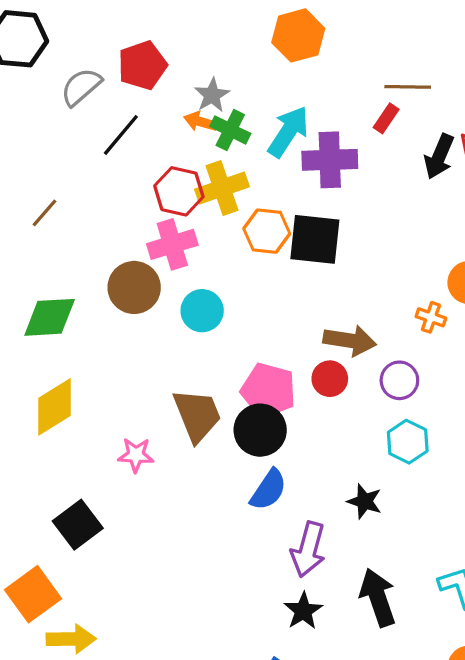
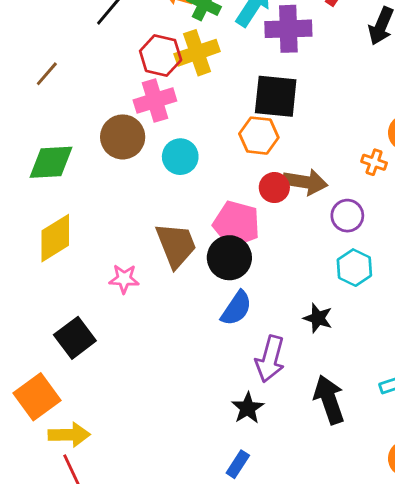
orange hexagon: (267, 231) -> (259, 136), moved
red circle: (330, 379) -> (274, 188), moved
black star: (303, 611) -> (248, 408), moved

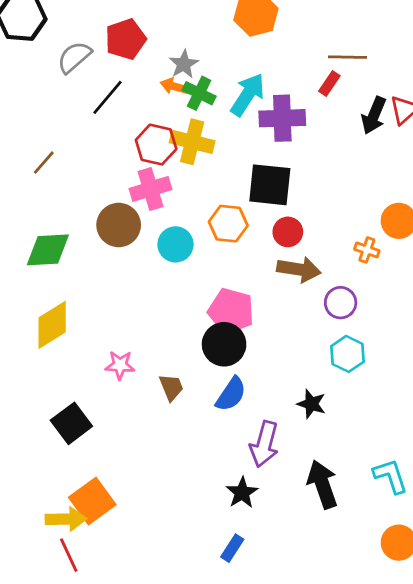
yellow cross: (197, 53) -> (192, 142), turned 33
orange hexagon: (259, 136) -> (228, 224), moved
red circle: (274, 188) -> (288, 232), moved
brown trapezoid: (176, 245) -> (171, 387), moved, size x0.6
orange square: (37, 397) -> (92, 501), moved

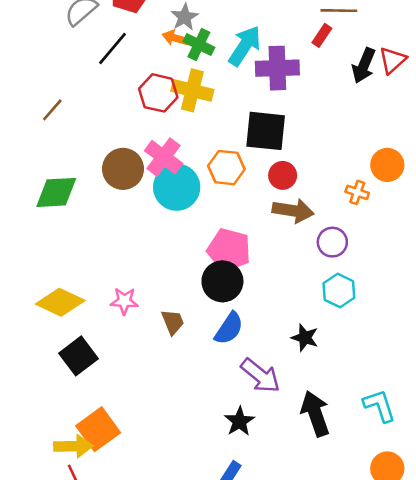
pink cross: (151, 189) -> (164, 157), moved, turned -36
cyan circle: (175, 244) -> (177, 187), size x1.4
yellow diamond: (52, 325) -> (60, 302), moved, turned 57
purple arrow: (264, 444) -> (260, 376), turned -66

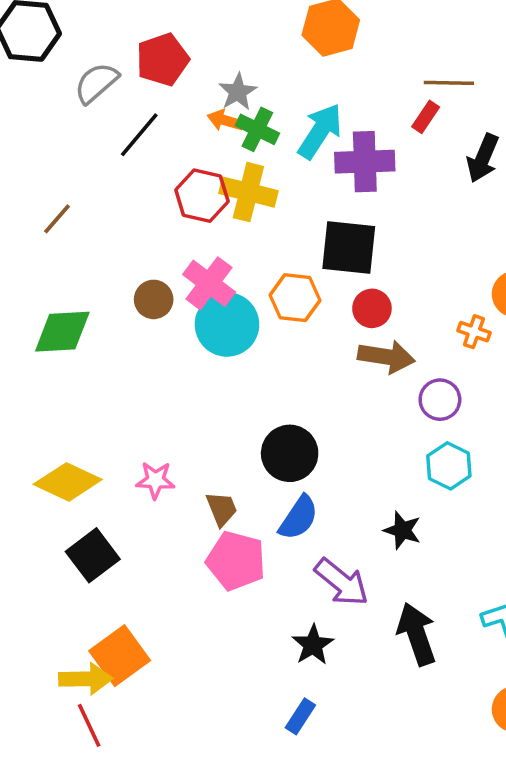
brown circle: (123, 169) -> (154, 299), size x0.7
pink pentagon: (229, 250) -> (236, 561), moved

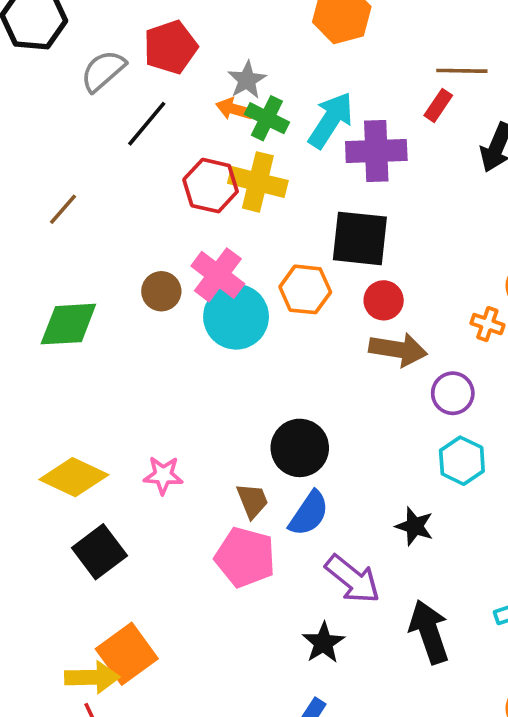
brown trapezoid: (222, 509) -> (252, 501), moved

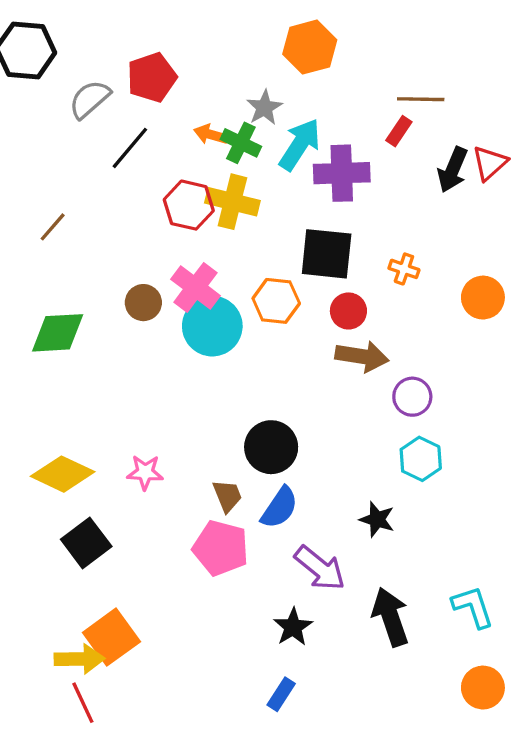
gray star: (247, 80) -> (264, 108), moved
orange cross: (487, 324) -> (404, 269), moved

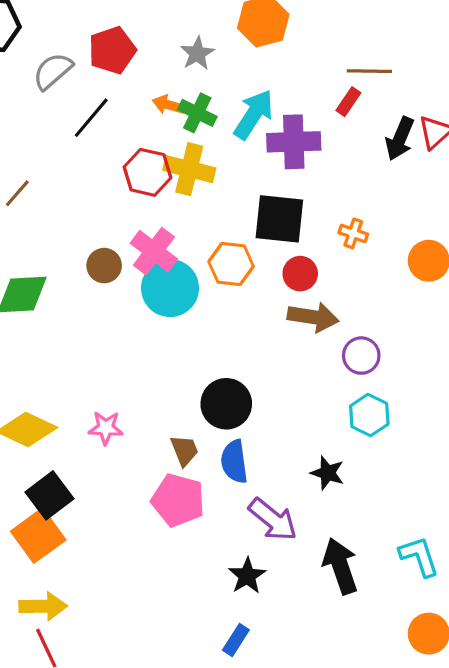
gray star: (264, 108) -> (197, 53), moved
blue semicircle: (280, 508) -> (234, 462), turned 138
orange square: (111, 637) -> (38, 536), moved

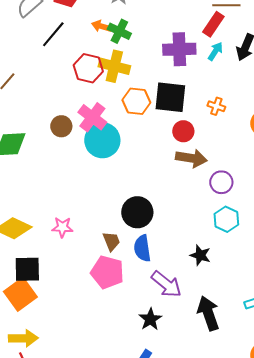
red rectangle: (348, 102) -> (213, 24), size x1.4
cyan arrow: (254, 115) -> (215, 51), moved, size x0.6
orange hexagon: (231, 264) -> (136, 101), moved
black square: (49, 495) -> (27, 269), turned 36

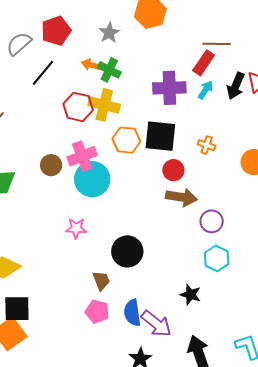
pink cross: (92, 117) -> (82, 156), turned 32
pink star: (62, 227) -> (76, 228), moved
blue semicircle: (142, 248) -> (132, 313), moved
pink pentagon: (107, 272) -> (97, 312), size x0.7

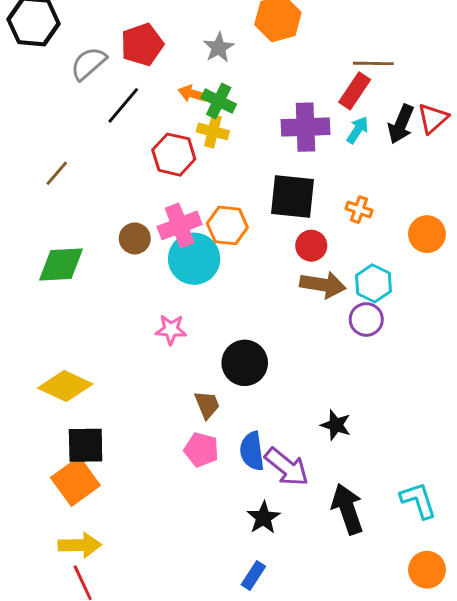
yellow cross: (104, 105) -> (213, 131), moved, size x0.7
orange hexagon: (126, 140) -> (227, 225), moved
cyan hexagon: (217, 258) -> (373, 283), moved

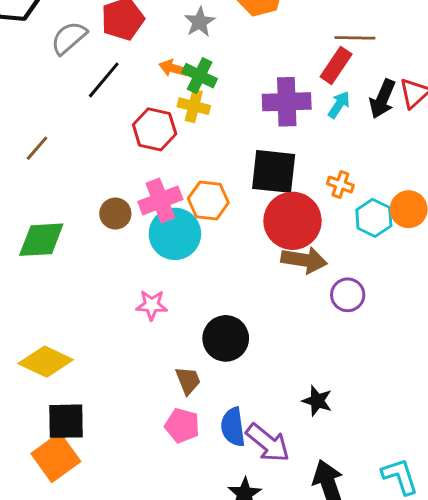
red circle: (311, 246) -> (292, 221), size x1.8
cyan hexagon: (373, 283) -> (374, 218), moved

